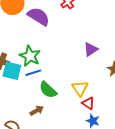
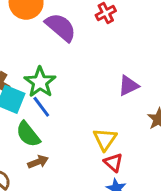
blue line: (33, 73) -> (41, 107), turned 63
green semicircle: (48, 90) -> (28, 134), moved

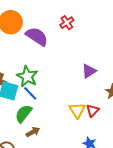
green semicircle: (28, 134) -> (24, 114), turned 84
red triangle: (113, 162) -> (93, 110), moved, turned 40

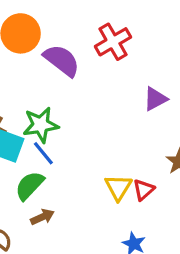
red cross: (67, 23) -> (113, 42), size x1.5
purple triangle: (89, 71) -> (155, 99), moved
green star: (27, 76) -> (41, 125), turned 30

